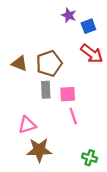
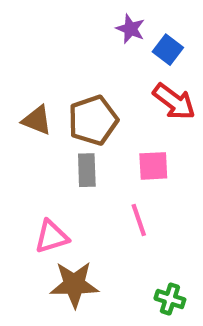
blue square: (88, 26) -> (168, 50), turned -32
pink square: (68, 94) -> (153, 166), moved

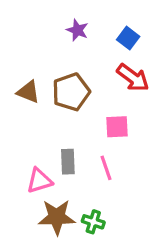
purple star: (130, 29) -> (77, 30), moved
gray rectangle: (87, 170) -> (68, 162), moved
green cross: (170, 299) -> (93, 222), moved

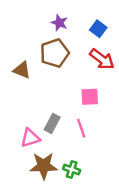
brown pentagon: (71, 92) -> (55, 53), moved
gray rectangle: (68, 162) -> (52, 123), turned 30

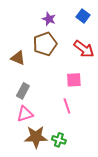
blue square: (98, 29) -> (83, 16), moved
gray rectangle: (52, 123) -> (23, 91), moved

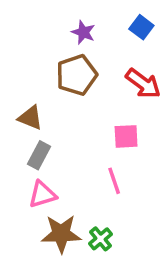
brown triangle: (18, 58) -> (30, 118), moved
green cross: (59, 140) -> (100, 239), turned 32

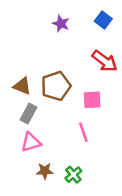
brown pentagon: (77, 75) -> (56, 86), moved
brown star: (61, 234) -> (45, 171), size x0.6

